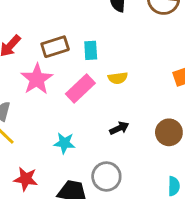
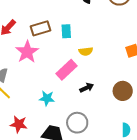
pink rectangle: (80, 89) -> (67, 70), moved

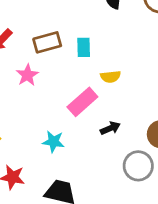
pink star: (27, 52) -> (27, 75), size x0.7
gray circle: (77, 123) -> (138, 166), moved

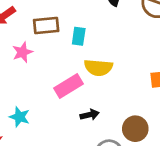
yellow semicircle: (110, 77) -> (98, 68), size x1.5
cyan star: (53, 142) -> (20, 117), moved

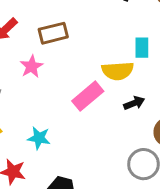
cyan rectangle: (79, 36) -> (142, 48), moved
black arrow: (90, 115) -> (134, 103), moved

